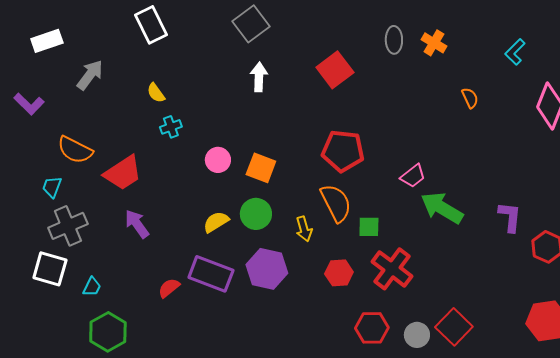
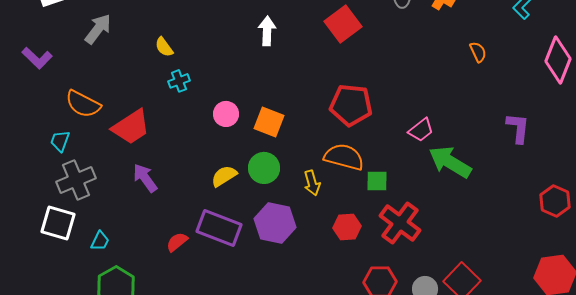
orange semicircle: (336, 203) -> (344, 157), turned -48
purple L-shape: (510, 217) -> (518, 128), moved

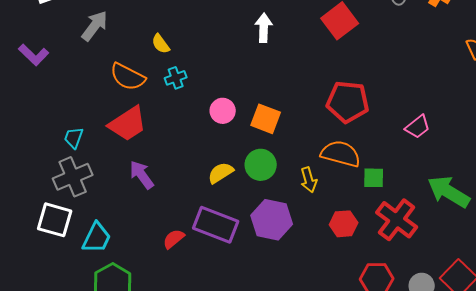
orange semicircle: (83, 104) -> (128, 77), moved
cyan trapezoid: (60, 141) -> (74, 138), moved
green arrow: (450, 162) -> (449, 192), moved
cyan trapezoid: (100, 241) -> (97, 238), size x1.6

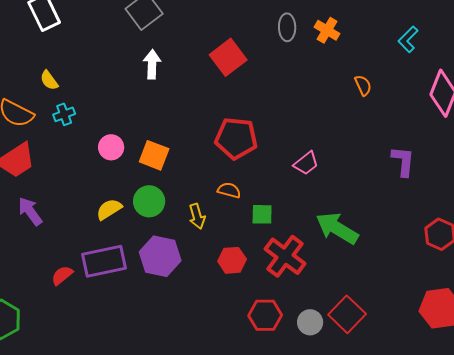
orange semicircle: (341, 154) -> (229, 190), size x0.6
purple rectangle: (216, 225) -> (104, 261), turned -33

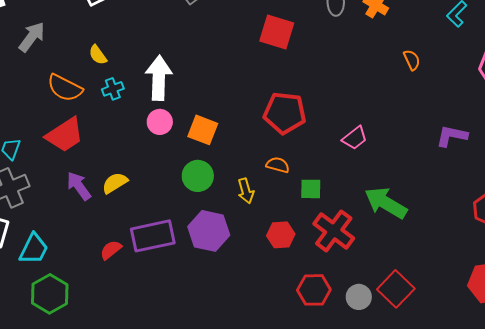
red square: (228, 57) -> (277, 32), turned -36
white arrow: (152, 64) -> (159, 78), moved, size x1.5
purple L-shape: (403, 161) -> (452, 136), turned -84
yellow semicircle: (109, 209) -> (115, 183), moved

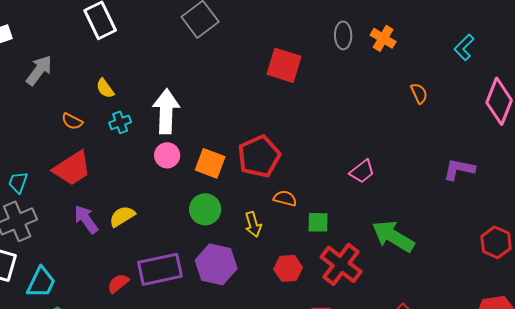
orange semicircle: (65, 88) -> (72, 121), size x0.6
red pentagon: (285, 113) -> (259, 156), moved, turned -30

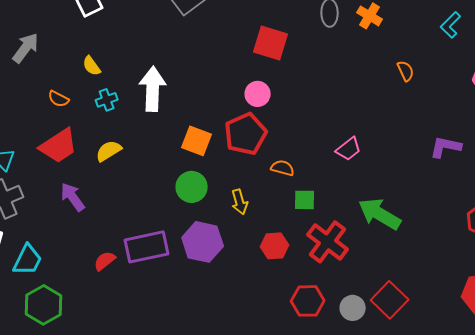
pink circle: (167, 155) -> (258, 94), moved
orange semicircle: (285, 198) -> (283, 168), moved
yellow semicircle: (122, 216) -> (109, 151), moved

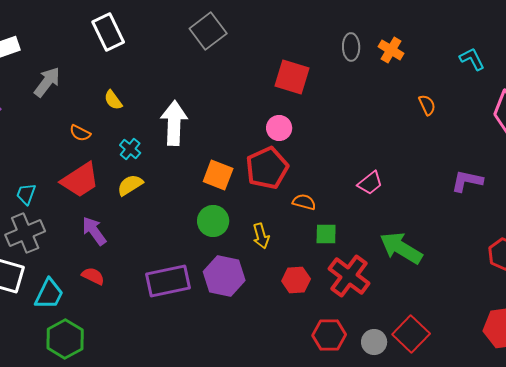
cyan L-shape: (451, 25) -> (472, 59), turned 108
cyan cross: (107, 100) -> (130, 149), moved, turned -30
red semicircle: (105, 261) -> (93, 276), moved, turned 65

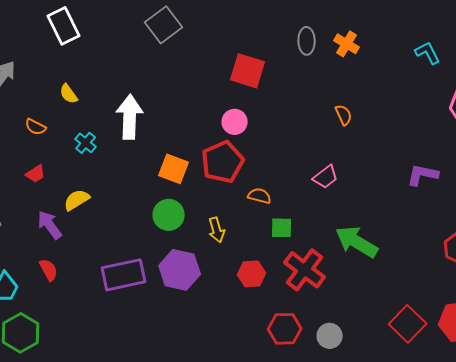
orange semicircle: (427, 105) -> (344, 115), moved
red trapezoid: (80, 180) -> (36, 174), size x0.5
yellow semicircle: (130, 185) -> (77, 200), moved
red semicircle: (93, 276) -> (49, 270), turned 35
red square: (411, 334) -> (408, 324), moved

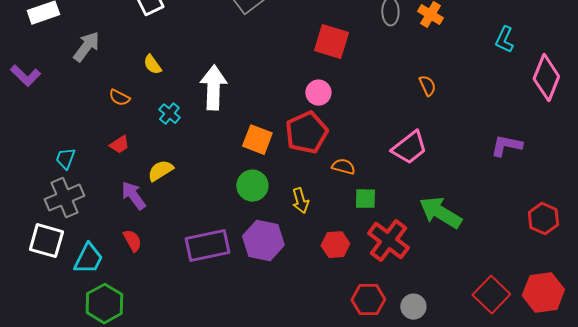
cyan L-shape: (428, 53) -> (504, 40), moved, turned -128
pink trapezoid: (326, 177) -> (409, 148), size x1.4

